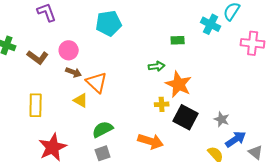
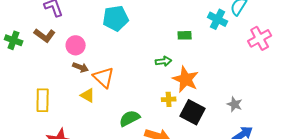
pink cross: (253, 43) -> (260, 38), turned -35
brown L-shape: (38, 57) -> (45, 35), moved
gray star: (222, 119) -> (235, 104), moved
green semicircle: (103, 129) -> (130, 118), moved

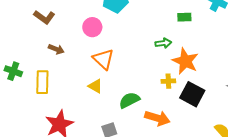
green cross: (14, 40) -> (13, 71), moved
pink circle: (76, 45) -> (92, 27), moved
brown arrow: (81, 67) -> (56, 49), moved
yellow triangle: (88, 95) -> (95, 86), moved

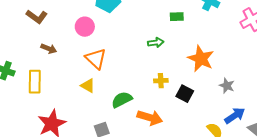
orange star: (185, 61) -> (201, 59), moved
black square: (192, 94) -> (185, 94), size x0.7

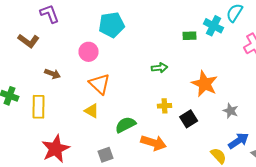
brown L-shape: (37, 17) -> (29, 41), moved
green rectangle: (177, 17) -> (190, 36), moved
black square: (185, 94) -> (189, 119), turned 30

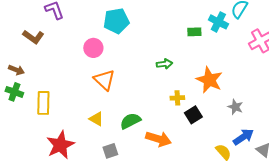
brown arrow: (53, 74) -> (16, 70), moved
yellow cross: (165, 106) -> (177, 98), moved
yellow triangle: (92, 111) -> (96, 119), moved

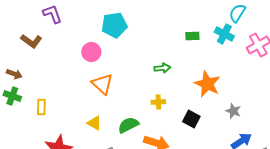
cyan cross: (218, 22) -> (224, 34), moved
yellow cross: (177, 98) -> (158, 102), moved
yellow rectangle: (43, 103) -> (41, 107), size x0.7
black square: (193, 115) -> (191, 119), turned -30

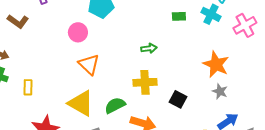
orange star: (207, 84) -> (216, 64), moved
yellow cross: (158, 102) -> (145, 82), size x1.6
yellow triangle: (94, 123) -> (81, 103), size x1.8

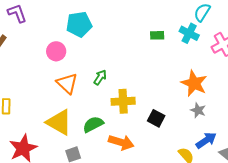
green arrow: (149, 48) -> (100, 77), moved, turned -49

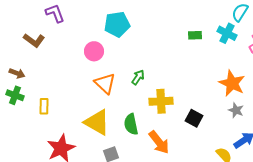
green semicircle: (93, 124) -> (131, 124), turned -75
orange arrow: (121, 142) -> (159, 142), turned 35

